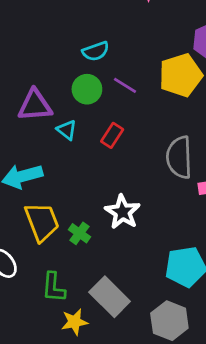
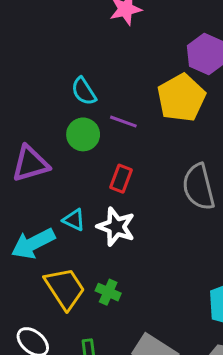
cyan semicircle: (96, 51) -> (84, 91), turned 88
cyan triangle: (67, 130) -> (74, 220), moved
white star: (122, 212) -> (116, 227), moved

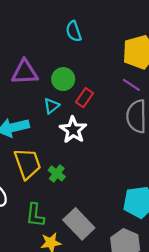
purple line: (123, 122) -> (131, 85), moved
green circle: (83, 134) -> (63, 79), moved
cyan triangle: (74, 220) -> (51, 106), moved, turned 42

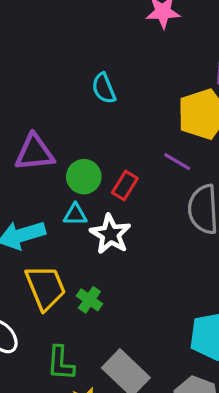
green circle: (63, 79) -> (84, 177), moved
purple line: (131, 85) -> (177, 162), moved
cyan triangle: (51, 106) -> (75, 215), moved, turned 42

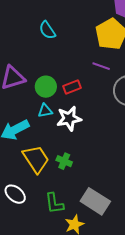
red rectangle: (125, 186) -> (72, 87), turned 48
white star: (110, 234) -> (69, 118), turned -30

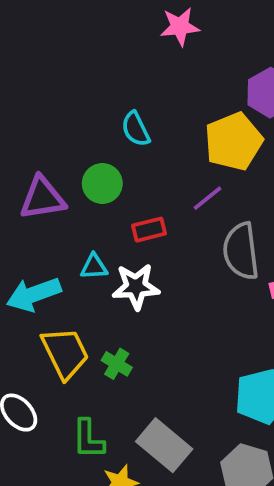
cyan semicircle: (47, 30) -> (136, 129), moved
purple line: (101, 66) -> (208, 198), turned -66
green circle: (46, 87) -> (102, 183), moved

